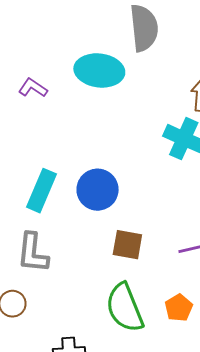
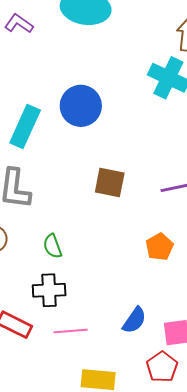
blue circle: (98, 190) -> (81, 106), moved
green semicircle: (125, 308) -> (53, 246), moved, size x0.5

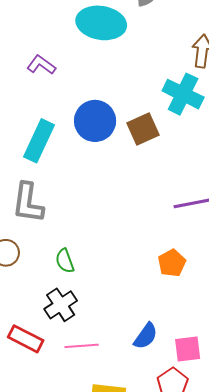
purple L-shape: (19, 24) -> (41, 65), moved
brown square: (110, 182) -> (143, 129), moved, turned -36
black cross: (49, 290) -> (61, 305), turned -32

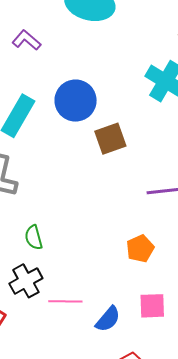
brown square: (143, 129) -> (110, 139), moved
pink line: (82, 346) -> (65, 301), moved
pink square: (188, 349) -> (152, 306), moved

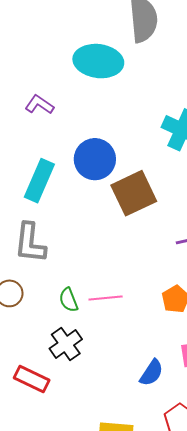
brown square: (110, 139) -> (134, 193), size x1.4
pink line: (65, 301) -> (106, 298), moved

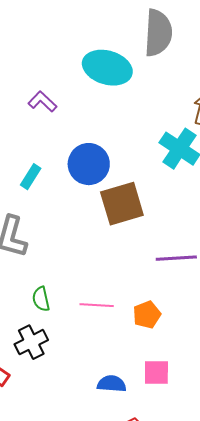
cyan rectangle: (39, 181) -> (31, 177), size x0.6
pink line: (106, 298) -> (97, 305), moved
blue semicircle: (152, 373) -> (112, 384), turned -128

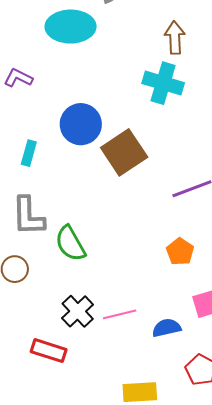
green semicircle: (41, 299) -> (70, 244), moved, size x1.5
pink line: (97, 305) -> (120, 314), moved

